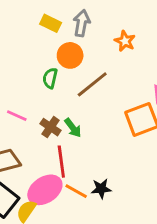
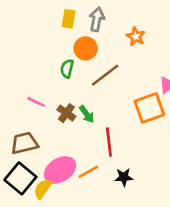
yellow rectangle: (51, 23) -> (69, 19), turned 72
red line: (61, 162) -> (109, 142), moved
black star: (101, 189) -> (124, 177), moved
orange line: (76, 191) -> (88, 172), turned -60

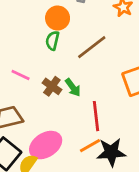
orange circle: (86, 48) -> (58, 18), moved
orange line: (88, 172) -> (90, 146), moved
black star: (124, 177) -> (111, 152), size x1.5

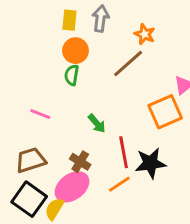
brown line: (92, 47) -> (128, 64), moved
brown cross: (52, 86) -> (80, 162), moved
black star: (111, 152) -> (150, 163), moved

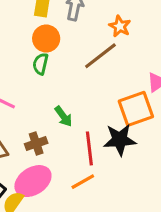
brown cross: (80, 162) -> (36, 143), moved, turned 36
black star: (150, 163) -> (120, 140), moved

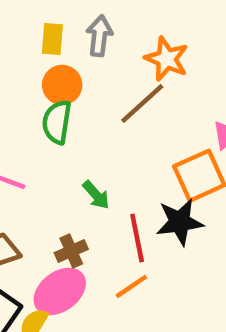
orange star: (120, 26) -> (167, 59), size x1.4
green semicircle: (40, 64) -> (57, 122), size x1.4
brown cross: (36, 143) -> (71, 251), moved

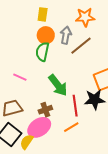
gray arrow: (99, 36) -> (66, 35), moved
orange star: (167, 59) -> (85, 17), moved, turned -30
green arrow: (96, 195) -> (58, 85), size x1.6

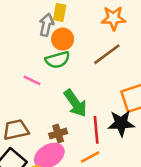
gray arrow: (66, 35) -> (46, 25), moved
green semicircle: (42, 52) -> (57, 60), turned -120
pink line: (20, 77) -> (32, 80), moved

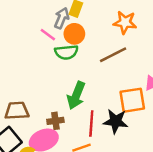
pink line: (32, 80) -> (48, 35), moved
green arrow: (75, 103) -> (76, 95), turned 48

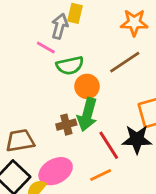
orange circle: (74, 34) -> (87, 86), moved
brown cross: (55, 121) -> (66, 125), moved
red line: (91, 123) -> (109, 145), turned -30

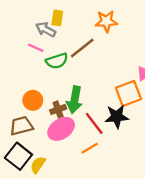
gray arrow: (60, 26) -> (46, 29), turned -72
brown line: (125, 62) -> (82, 48), moved
orange circle: (87, 86) -> (33, 100), moved
pink ellipse: (56, 171) -> (61, 129), moved

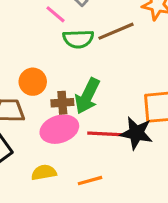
red line: (94, 123) -> (105, 134), turned -65
orange line: (90, 148) -> (90, 181), moved
yellow semicircle: (38, 165) -> (44, 172), moved, turned 30

